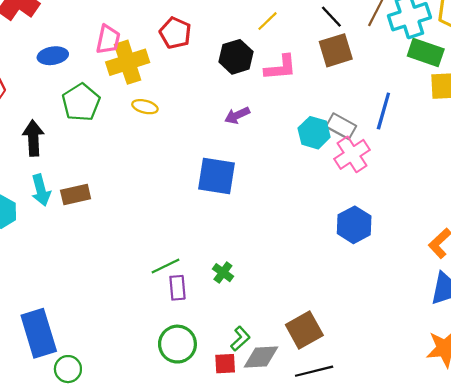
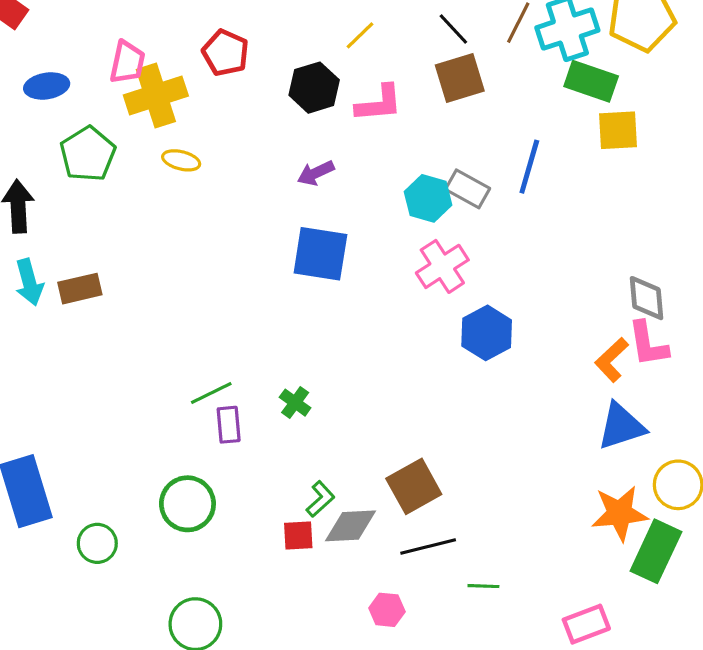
pink cross: (352, 154) -> (442, 266), moved
blue square: (216, 176) -> (320, 254), moved
green circle: (177, 344) -> (187, 504), moved
green circle: (68, 369) -> (97, 543), moved

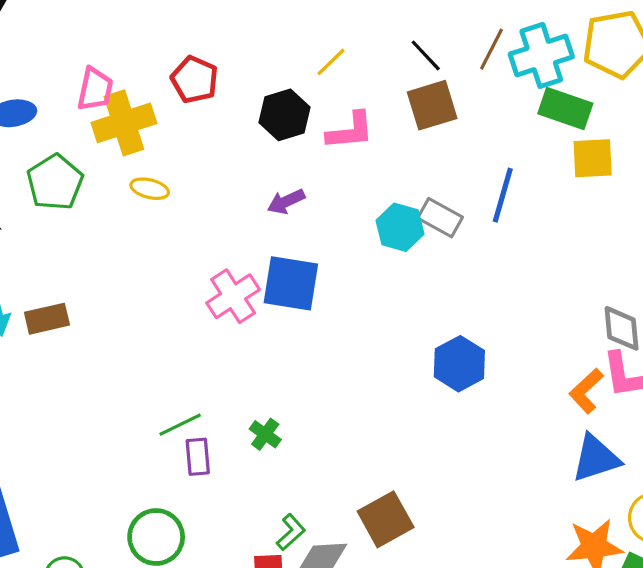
pink cross: (442, 266) -> (233, 296), moved

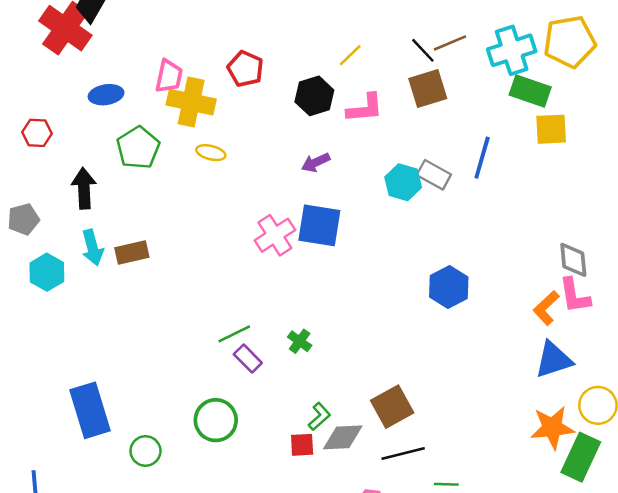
brown line: (492, 49) -> (450, 43), moved, turned 40
yellow cross: (124, 123) -> (191, 102), turned 30
purple rectangle: (198, 457) -> (248, 359), turned -40

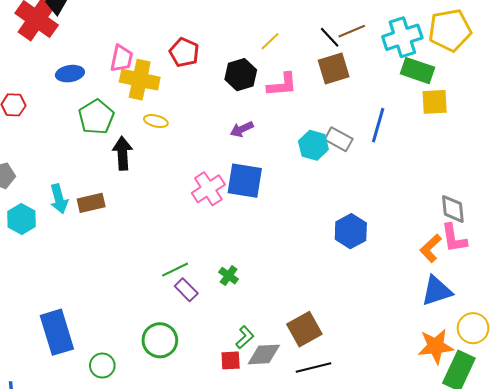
black arrow: (84, 188) -> (123, 153), moved

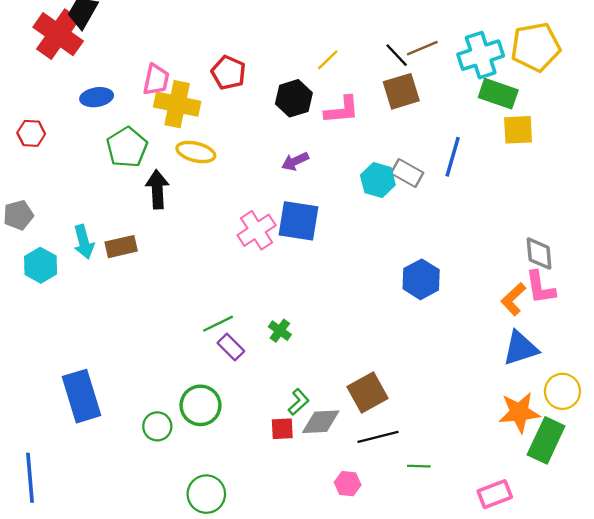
yellow ellipse: (156, 121) -> (196, 152), size x1.4
green circle: (102, 366) -> (157, 426), moved

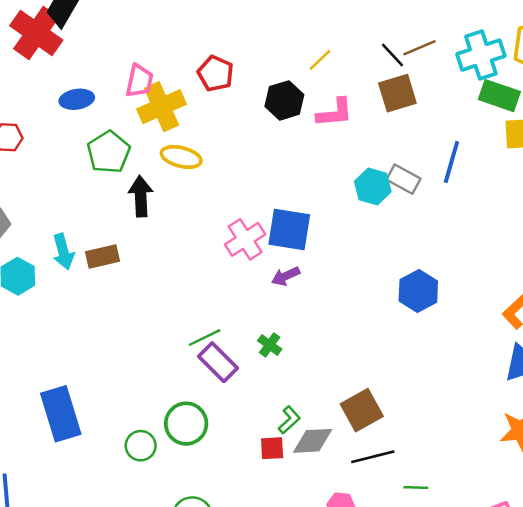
yellow cross: (177, 104) -> (162, 107), turned -36
purple arrow: (295, 161) -> (286, 276), moved
purple rectangle: (231, 347) -> (218, 362), size x1.4

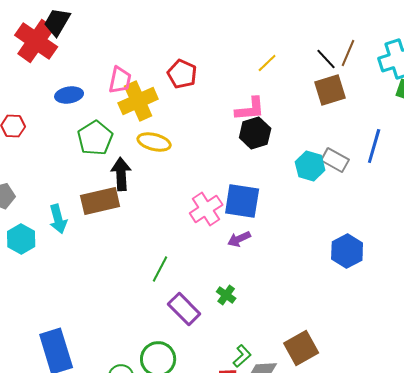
brown line: (419, 48) -> (348, 53), turned -44
black hexagon: (284, 100) -> (255, 133), moved
pink L-shape: (335, 113) -> (250, 109), moved
brown rectangle: (103, 257) -> (100, 201), moved, size x1.4
green line: (205, 338) -> (160, 269), moved, turned -36

